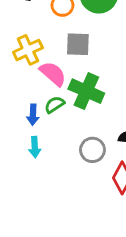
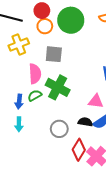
yellow cross: (28, 50) -> (19, 45), moved
pink semicircle: (53, 74) -> (35, 74), turned 42

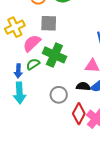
yellow cross: (19, 45) -> (15, 27), moved
pink semicircle: (35, 74) -> (32, 43), turned -126
cyan arrow: (19, 124) -> (20, 93), size x1.5

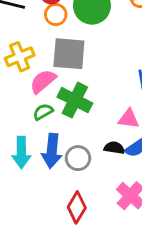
gray square: (49, 23) -> (69, 54), size x1.4
blue arrow: (18, 71) -> (52, 151), moved, size x1.6
red diamond: (79, 114) -> (77, 207), moved

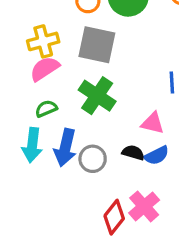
pink semicircle: (43, 81) -> (45, 69), moved
green semicircle: (43, 112) -> (46, 109), moved
red diamond: (77, 207) -> (114, 217), moved

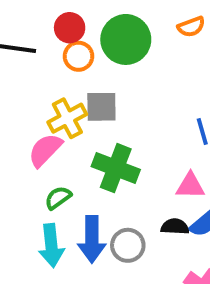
yellow cross: (43, 41) -> (67, 118), moved
gray square: (97, 45) -> (101, 107), size x0.7

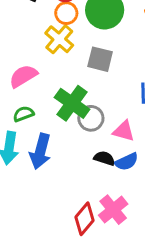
gray square: (101, 107) -> (100, 59), moved
yellow cross: (67, 118) -> (59, 39), moved, turned -36
gray circle: (128, 245) -> (91, 118), moved

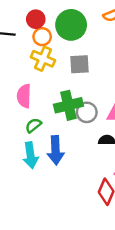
pink semicircle: (23, 76) -> (24, 96), turned -40
green cross: (72, 103) -> (68, 105), turned -32

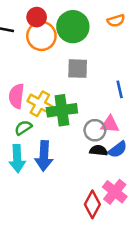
orange circle: (42, 37) -> (41, 36), size x1.5
yellow cross: (43, 59) -> (40, 104), moved
gray circle: (87, 112) -> (95, 130), moved

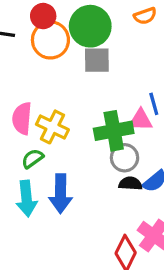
gray square: (78, 69) -> (97, 60), moved
green cross: (62, 110) -> (114, 131), moved
pink triangle: (110, 124) -> (141, 120), moved

